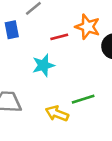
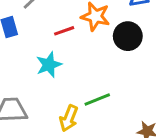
yellow arrow: (57, 114) -> (69, 118), turned -85

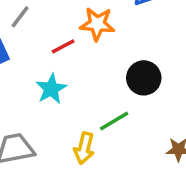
black circle: (128, 36) -> (144, 78), moved

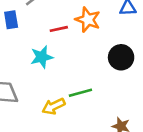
black circle: (144, 78) -> (121, 57), moved
yellow arrow: (84, 148) -> (53, 106), turned 35

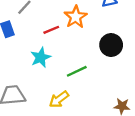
orange star: (88, 20) -> (76, 17), turned 30
green line: (80, 93) -> (77, 71), moved

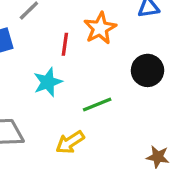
red line: (51, 30) -> (65, 44), turned -63

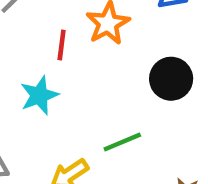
green line: (97, 104) -> (122, 142), moved

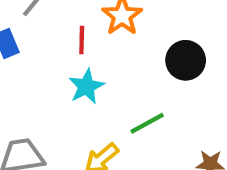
cyan star: (39, 95) -> (86, 87), moved

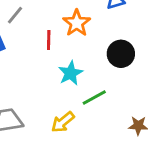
cyan star: (86, 87) -> (71, 73), moved

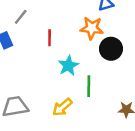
orange star: (77, 23) -> (92, 28), moved, turned -30
green line: (94, 98) -> (89, 86), turned -60

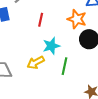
yellow arrow: (62, 107) -> (36, 62), moved

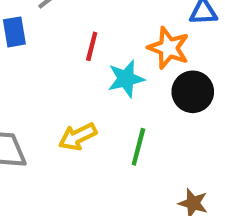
cyan star: (51, 46) -> (126, 79), moved

